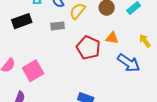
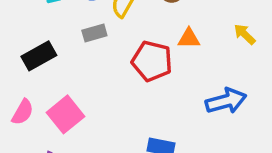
black rectangle: (22, 21) -> (39, 56), moved
blue arrow: (129, 63) -> (226, 101), moved, turned -40

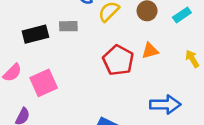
gray rectangle: (94, 33) -> (68, 26), moved
orange triangle: (189, 38) -> (150, 51), turned -30

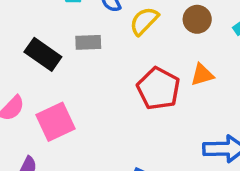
black rectangle: (35, 34) -> (43, 54), turned 50

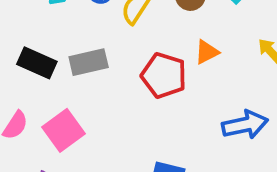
gray rectangle: (88, 42) -> (89, 62), moved, size x1.4

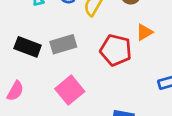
pink square: (63, 130) -> (70, 90), moved

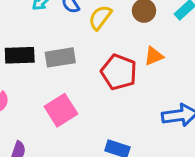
black rectangle: (28, 47) -> (20, 55), turned -30

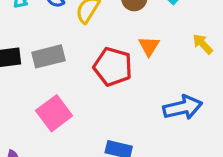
orange triangle: (154, 56) -> (149, 46), turned -30

